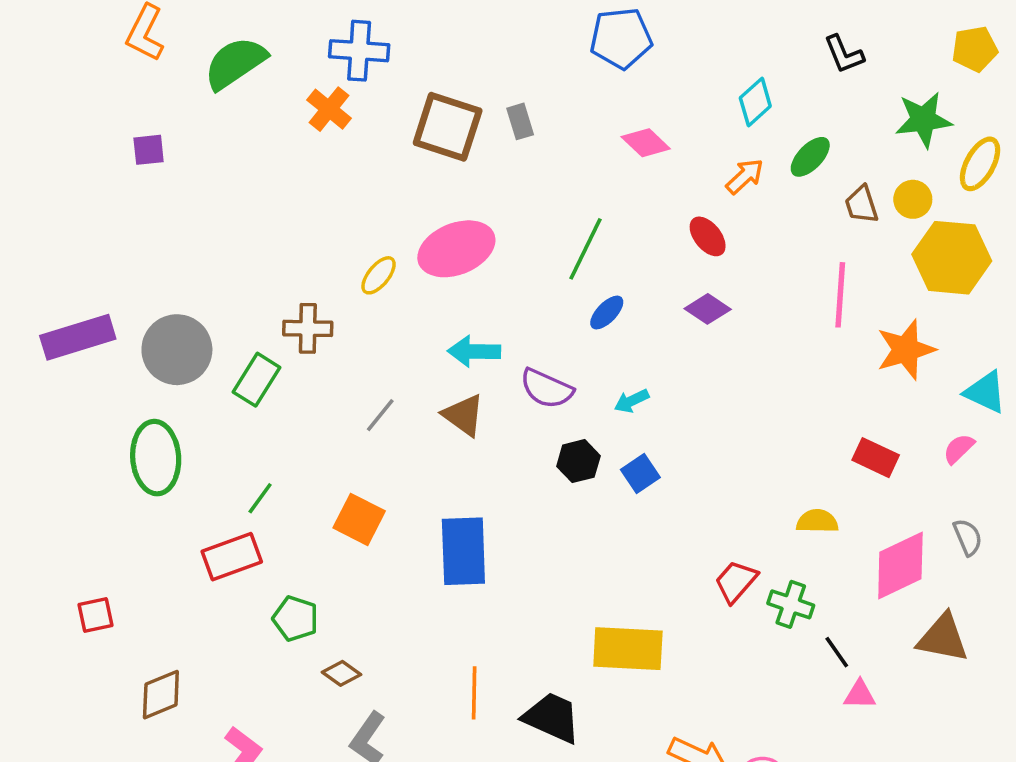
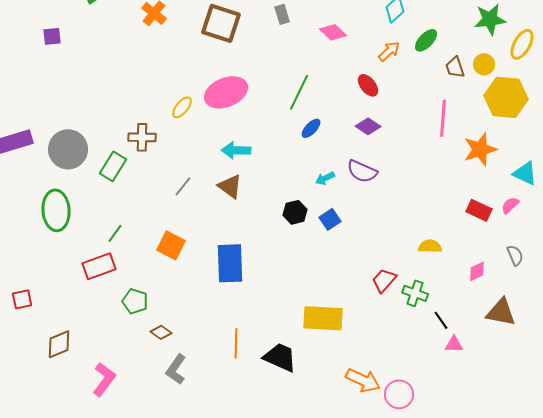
gray rectangle: (520, 121) -> (282, 14), moved
purple semicircle: (547, 389) -> (362, 171), moved
red rectangle: (876, 458) -> (479, 210), moved
pink diamond: (900, 565) -> (477, 271), size x0.5

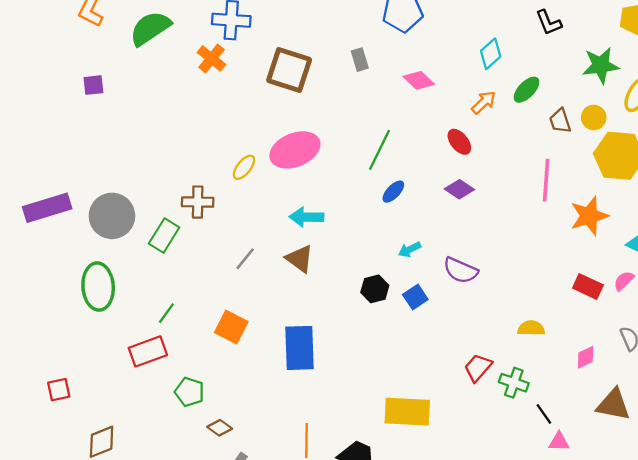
purple semicircle: (362, 171) -> (461, 270), moved

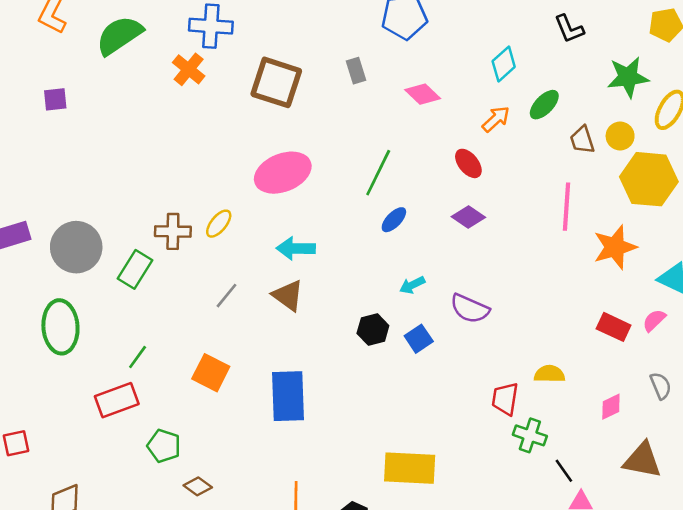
yellow ellipse: (244, 167) -> (219, 224), moved
red trapezoid: (478, 368) -> (505, 399), moved, turned -32

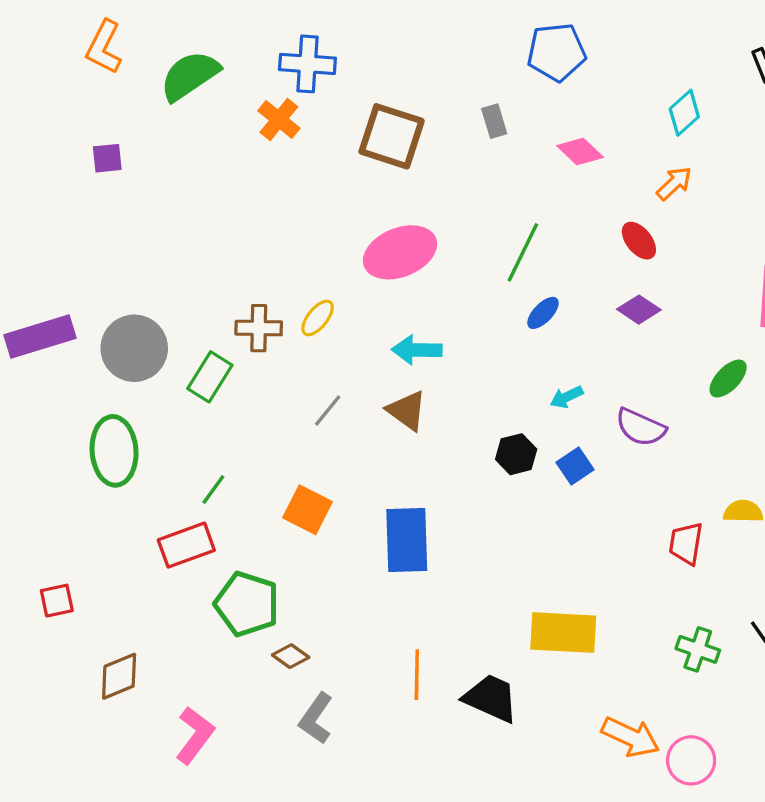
green ellipse: (544, 105) -> (728, 379), moved
green cross: (530, 435) -> (698, 649), moved
green pentagon: (164, 446) -> (247, 604), size x1.5

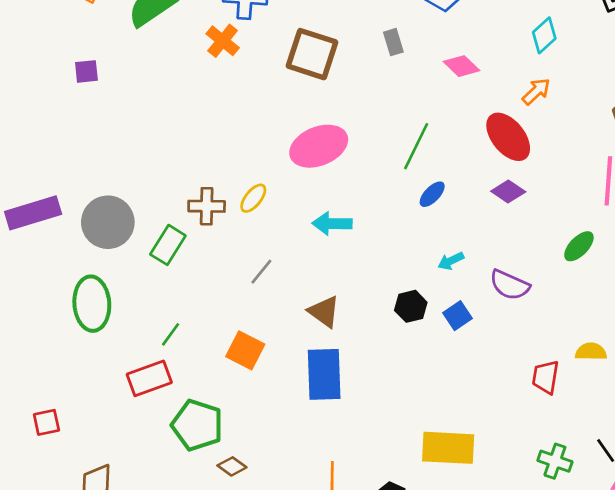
red ellipse: (639, 241) -> (508, 137), size x1.6
brown triangle: (407, 410) -> (324, 312), moved

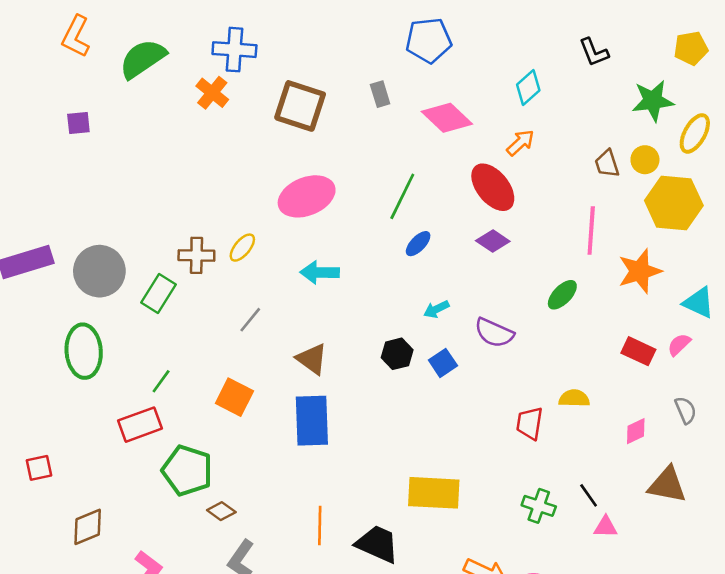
pink diamond: (461, 66) -> (447, 118), size x1.4

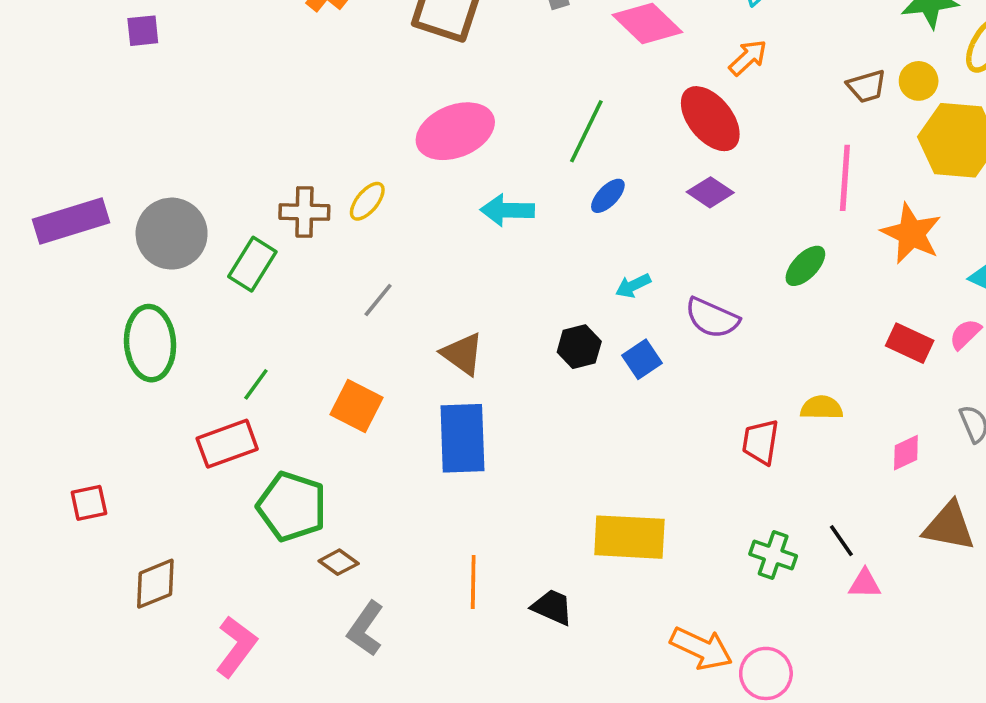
brown trapezoid: (607, 164) -> (866, 86), turned -88
orange star: (640, 271) -> (911, 234), turned -30
cyan arrow: (320, 272) -> (507, 210), moved
black trapezoid: (377, 544) -> (552, 607), size x0.7

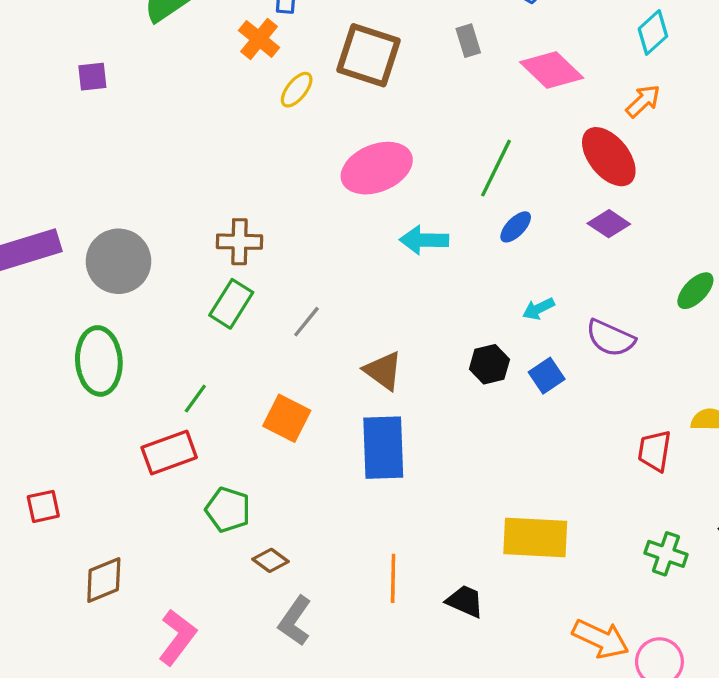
yellow ellipse: (367, 201) -> (297, 90), moved
green rectangle: (252, 264) -> (231, 304), moved
green pentagon: (292, 506) -> (228, 510), size x0.7

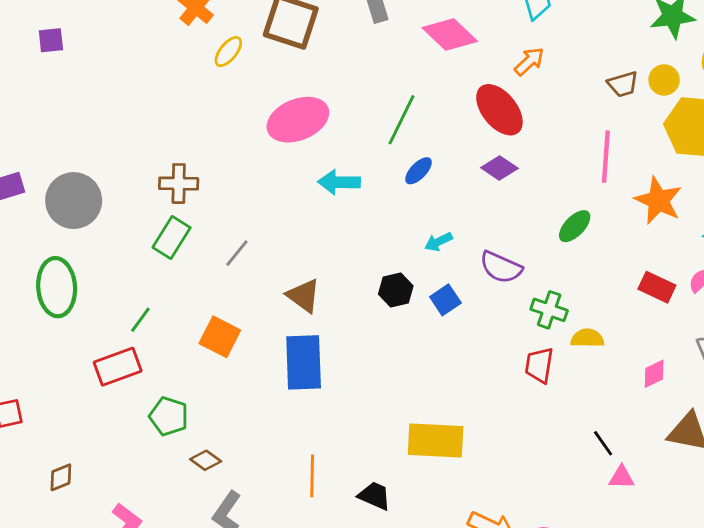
green cross: (666, 554) -> (549, 310), moved
brown diamond: (104, 580) -> (61, 477), size x0.7

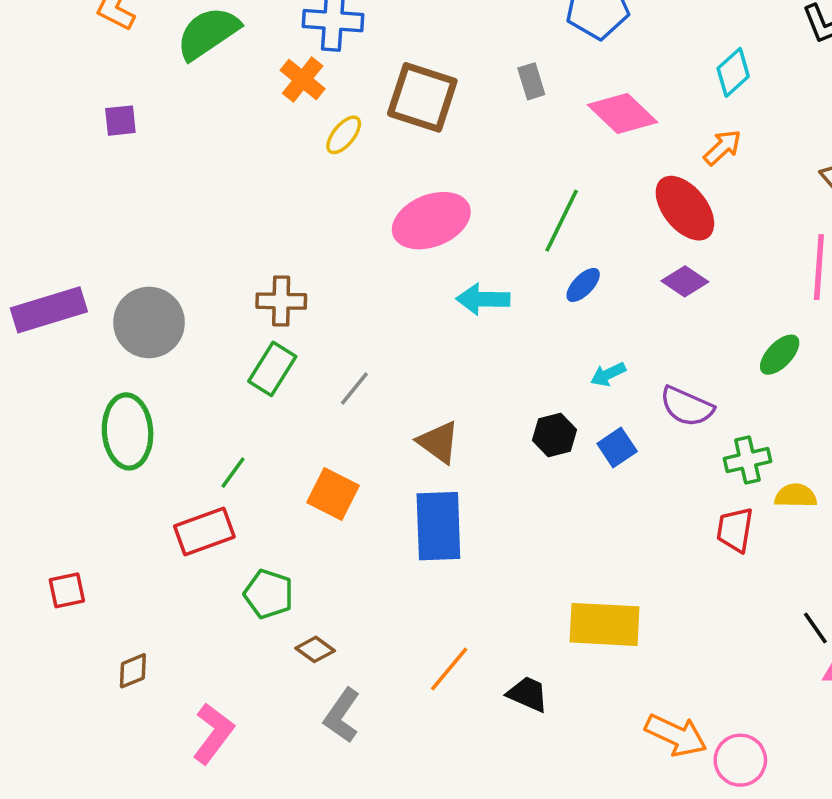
green cross: (549, 310) -> (747, 460), turned -32
orange line: (312, 476) -> (449, 669), turned 39

